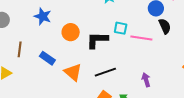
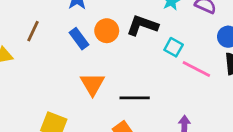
black L-shape: (97, 40) -> (142, 25), moved
blue rectangle: (47, 58) -> (79, 39), moved

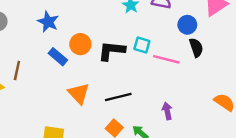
black L-shape: (142, 25) -> (112, 51), moved
brown line: (33, 31) -> (17, 71), moved

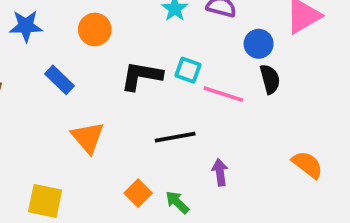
blue star: (48, 22) -> (26, 26), moved, turned -30
orange circle: (80, 44) -> (95, 29), moved
black line: (118, 97) -> (175, 137), moved

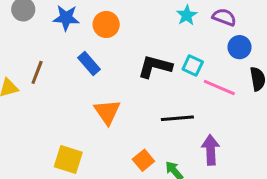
orange circle: (95, 29) -> (106, 24), moved
blue circle: (259, 44) -> (240, 47), moved
purple arrow: (220, 172) -> (211, 150), size x1.4

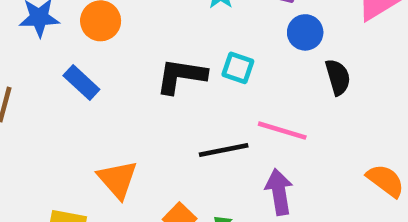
pink line: (219, 87) -> (282, 131), moved
orange triangle: (107, 112) -> (118, 179), moved

